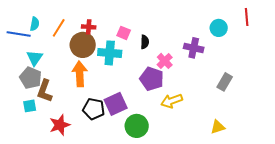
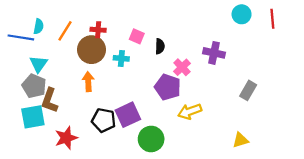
cyan circle: (219, 28) -> (242, 14), moved
cyan cross: (110, 53) -> (121, 58), size x0.6
orange arrow: (80, 74) -> (88, 82), size x0.7
cyan square: (30, 106) -> (33, 117), size x1.6

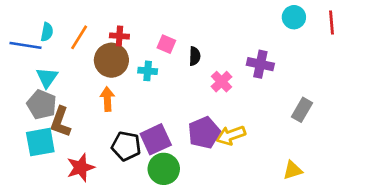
purple pentagon: (168, 87) -> (204, 133), moved, turned 30
green circle: (151, 139) -> (164, 169), moved

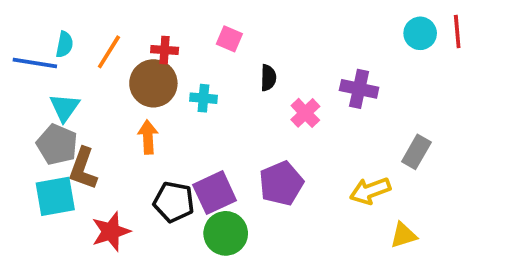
cyan circle: (294, 17) -> (420, 33), moved
pink square: (166, 44) -> (229, 39), moved
yellow arrow: (231, 135) -> (370, 191), moved

